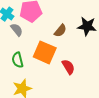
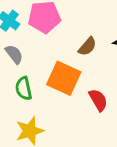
gray semicircle: (17, 30) -> (14, 54), moved

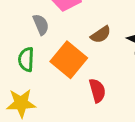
gray semicircle: (14, 54) -> (41, 25), moved

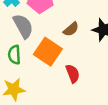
gray semicircle: (41, 25) -> (23, 26), size x1.5

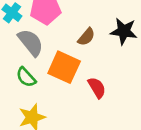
green semicircle: (14, 55) -> (26, 77), turned -30

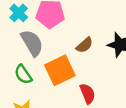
orange square: (64, 67) -> (60, 70), turned 32

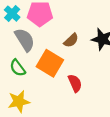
orange square: (60, 70) -> (50, 63), turned -32

